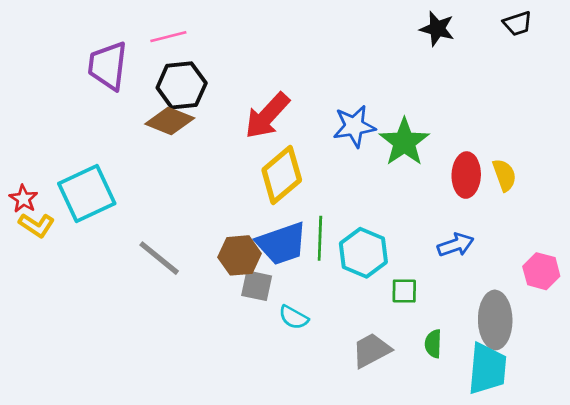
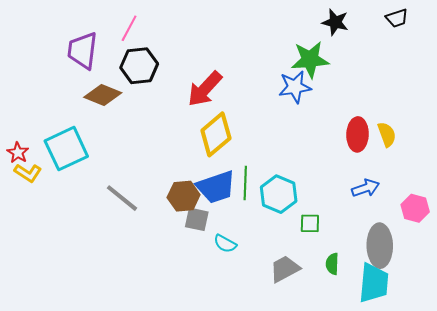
pink line: (168, 37) -> (129, 28), turned -48
brown diamond: (170, 121) -> (103, 95), moved
blue star: (354, 126) -> (295, 87), moved
green star: (404, 142) -> (310, 60), moved, turned 30
blue arrow: (456, 245) -> (366, 188), moved

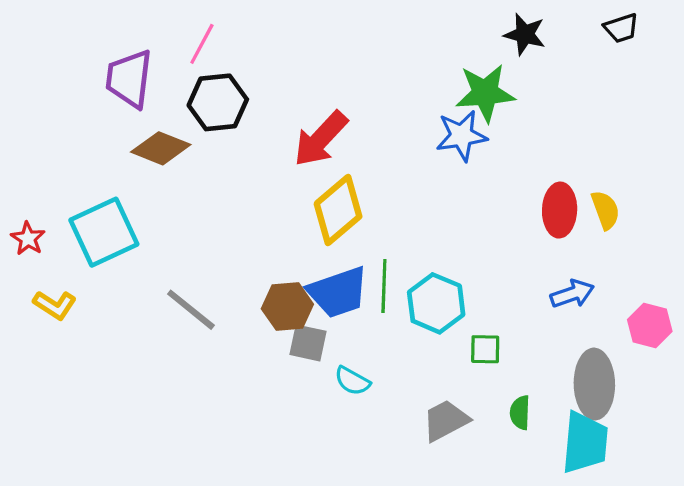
yellow L-shape: (28, 173) -> (55, 305), moved

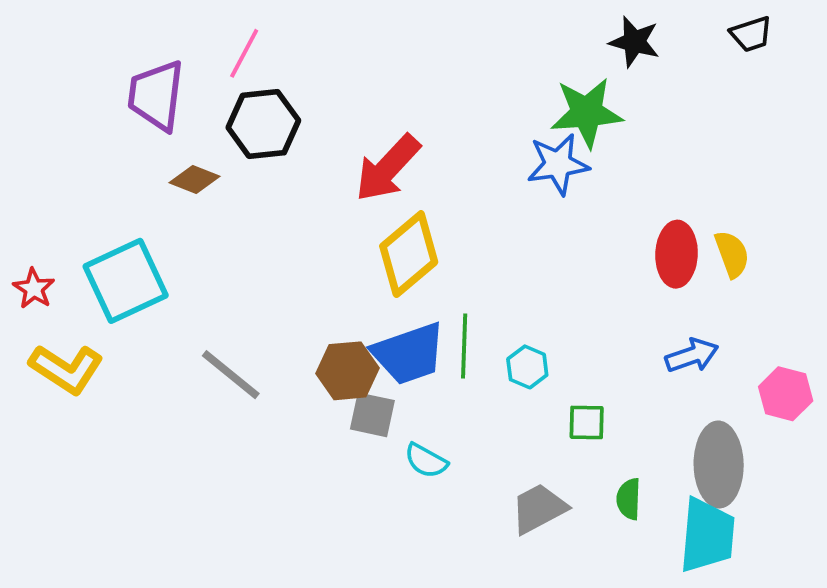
brown diamond: (161, 148) -> (194, 180), size x0.7
cyan hexagon: (436, 303) -> (527, 367), size x0.6
yellow L-shape: (55, 305) -> (66, 369), size x1.4

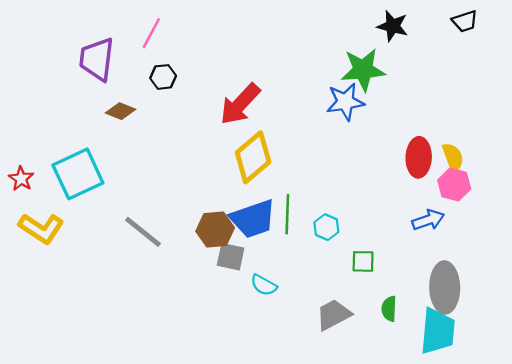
black hexagon: (263, 124) -> (163, 77), size x0.6
pink hexagon: (786, 394) -> (454, 185), moved

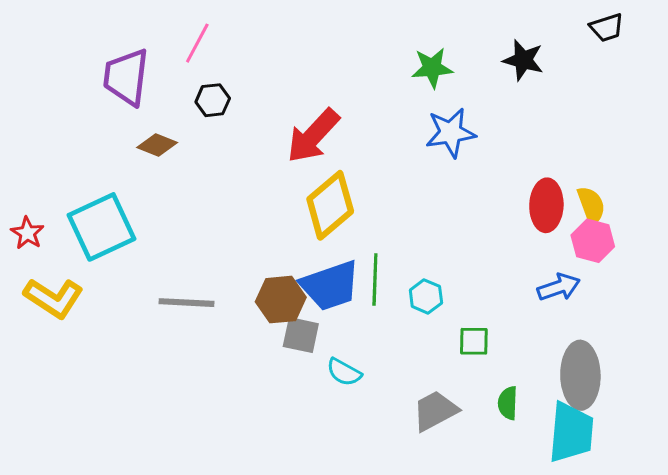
black star: (393, 26) -> (523, 60), moved
green star: (363, 70) -> (432, 68), moved, size x0.7
gray line: (143, 232) -> (186, 303), turned -36

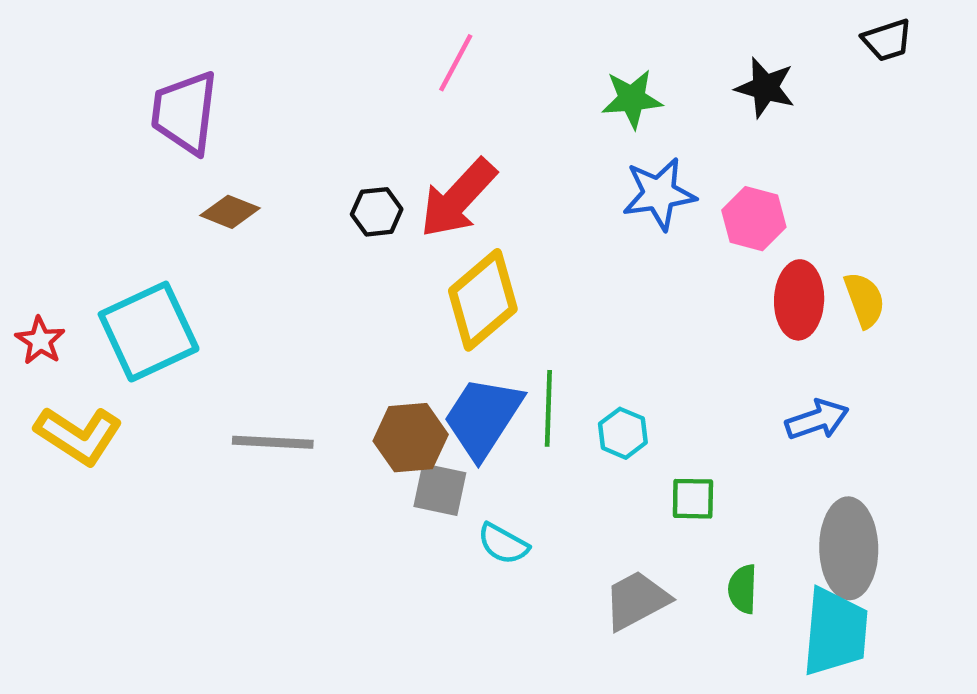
pink line: (197, 43) -> (456, 63), moved
black hexagon: (213, 100) -> (377, 212), moved
pink hexagon: (593, 241) -> (754, 219), moved
blue trapezoid: (330, 286) -> (483, 417), turned 142

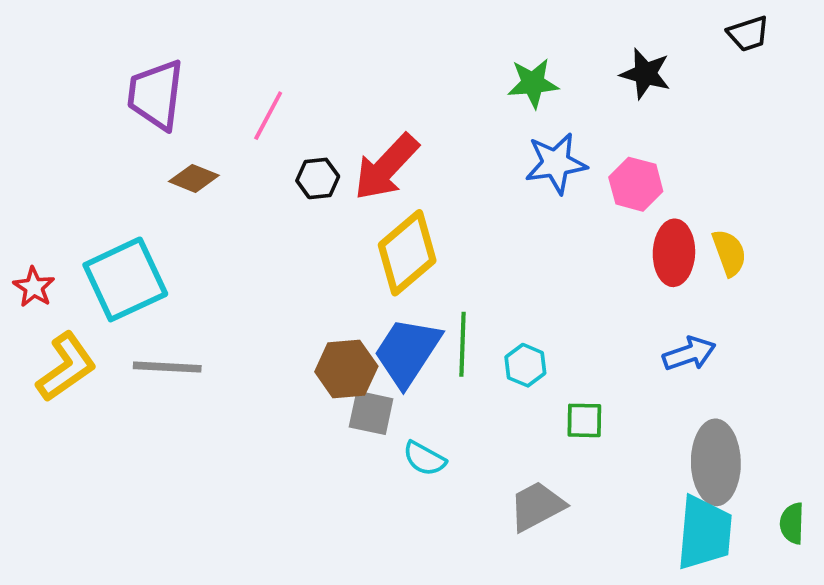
pink line: (456, 63) -> (268, 116), moved
yellow L-shape: (79, 435) -> (66, 367), turned -68
gray line: (273, 442) -> (167, 367), moved
green semicircle: (743, 589) -> (792, 523), moved

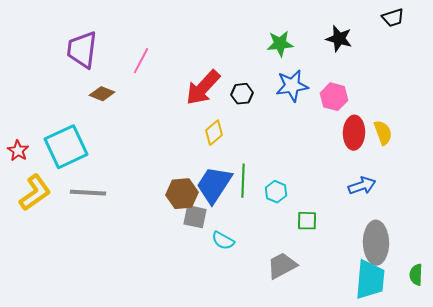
black hexagon: (318, 178) -> (242, 94), moved
yellow diamond: (407, 253) -> (214, 133), size x0.6

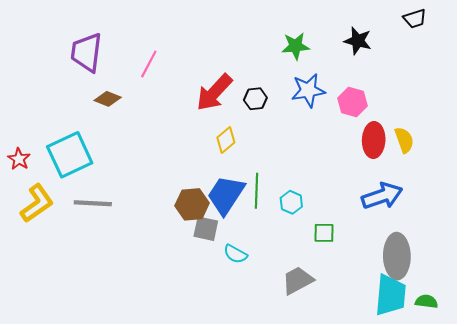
blue arrow: (362, 186) -> (382, 196), size x1.4
green semicircle: (416, 275) -> (426, 301), moved, turned 95

